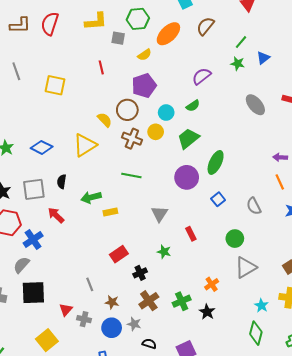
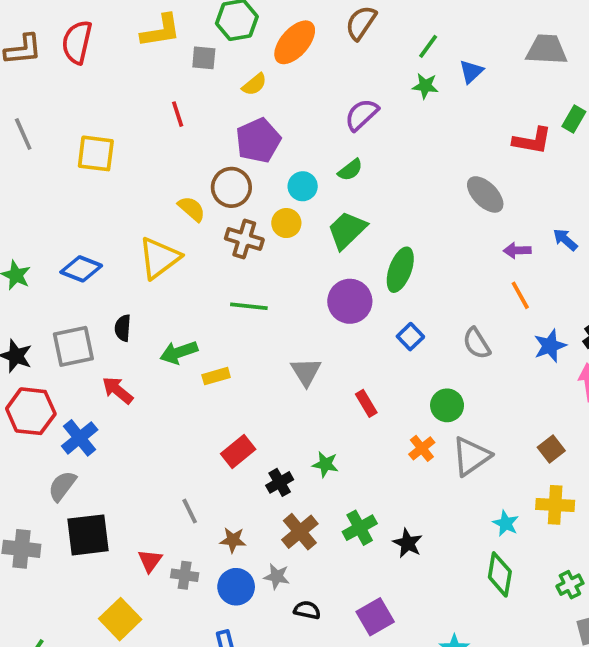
gray ellipse: (255, 105) -> (485, 194), moved
green star: (164, 252) -> (325, 464), moved
orange cross: (212, 284) -> (422, 448), moved

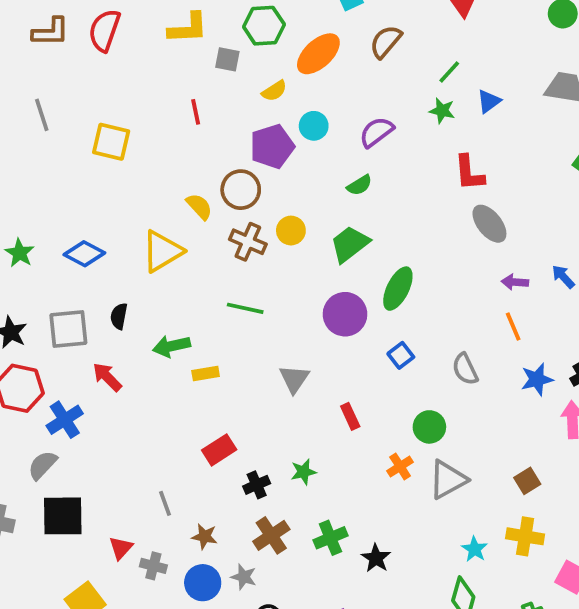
red L-shape: (532, 141) -> (469, 173), moved, turned 69
cyan circle: (303, 186) -> (314, 126), moved
green star: (325, 464) -> (303, 472), turned -30

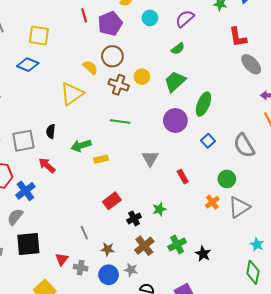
purple pentagon: (272, 146) -> (110, 24), moved
blue diamond: (84, 254) -> (28, 65), moved
gray semicircle: (465, 369) -> (244, 146), size x1.4

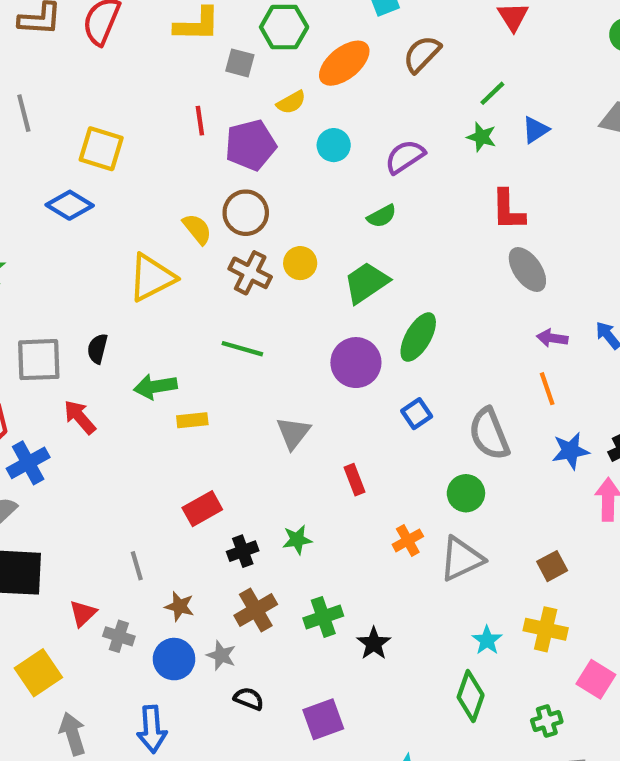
green circle: (227, 179) -> (466, 493), moved

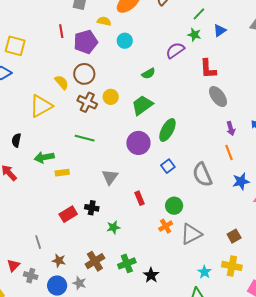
yellow semicircle: (291, 102) -> (104, 21), turned -136
purple semicircle: (405, 157) -> (175, 50), moved
purple arrow: (552, 338) -> (231, 129), turned -112
green circle: (466, 493) -> (174, 206), moved
black cross: (243, 551) -> (92, 208), moved, turned 32

